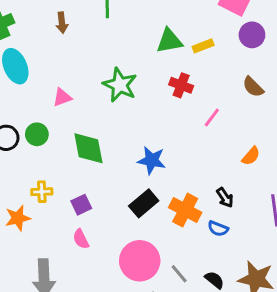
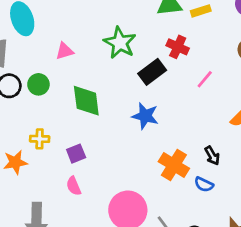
black rectangle: (144, 203) -> (152, 72), moved

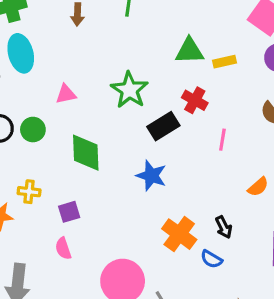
pink line: (205, 79) -> (222, 140), turned -36

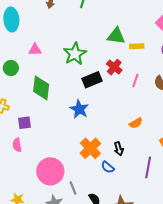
pink line: (222, 140) -> (135, 80), moved
orange semicircle: (258, 187) -> (136, 123), moved

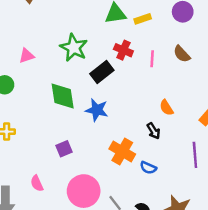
green diamond: (41, 88) -> (63, 96), moved
purple square: (25, 123) -> (64, 149), moved
orange semicircle: (136, 123) -> (166, 108), turned 104
pink semicircle: (17, 145) -> (37, 183), moved
black arrow: (119, 149) -> (154, 131), moved

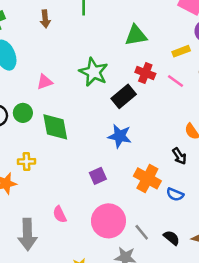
yellow rectangle: (143, 19) -> (181, 51), moved
pink line: (152, 59) -> (176, 81), turned -56
green diamond: (63, 96) -> (55, 127), moved
purple square: (64, 149) -> (98, 176), moved

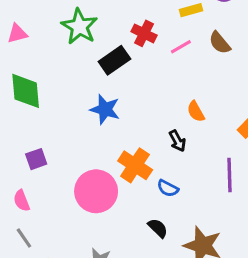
pink line: (176, 81) -> (181, 47), turned -70
purple square: (98, 176) -> (36, 159), moved
pink circle: (108, 221) -> (96, 191), moved
gray line: (142, 232) -> (24, 238), moved
black semicircle: (172, 238) -> (158, 228), moved

